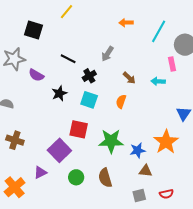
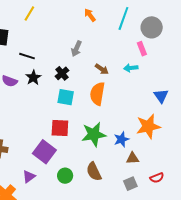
orange arrow: (126, 23) -> (90, 15), turned 64
black line: (68, 59) -> (27, 56), moved
black star: (59, 93) -> (33, 78), moved
orange semicircle: (121, 101) -> (97, 94), size x1.6
orange star: (166, 142) -> (148, 126), turned 30

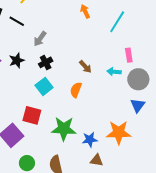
gray circle: (152, 27) -> (138, 79), moved
gray arrow: (76, 49) -> (40, 39), moved
black line: (27, 56) -> (17, 21), moved
orange semicircle: (97, 94) -> (76, 90), size x0.7
cyan square: (66, 97) -> (44, 86), turned 30

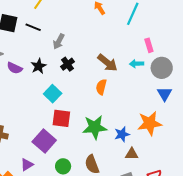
brown arrow: (85, 67) -> (107, 63), size x1.5
cyan square: (44, 86) -> (53, 94), moved

